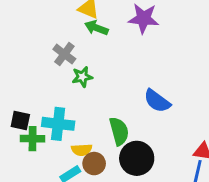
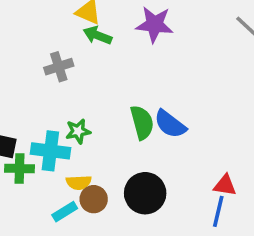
gray cross: (64, 54) -> (59, 67), turned 35
green star: (82, 77) -> (78, 131), moved
green semicircle: (119, 131) -> (142, 122), moved

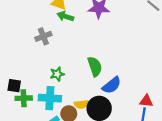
blue semicircle: (170, 124) -> (112, 85), moved, turned -72
cyan cross: (50, 151) -> (50, 98), moved
yellow semicircle: (79, 182) -> (81, 104), moved

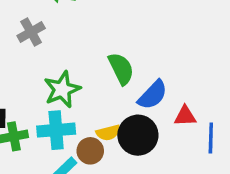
green star: (57, 74) -> (62, 89), size x1.5
red triangle: (146, 101) -> (185, 116), moved

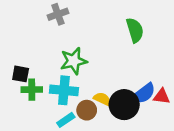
green semicircle: (121, 69) -> (135, 30), moved
blue semicircle: (153, 95) -> (144, 93), moved
yellow semicircle: (108, 133) -> (102, 99), turned -150

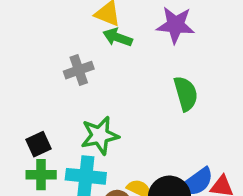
black square: (21, 74) -> (38, 144), moved, turned -36

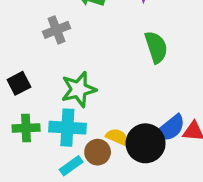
black square: (38, 144) -> (19, 83), moved

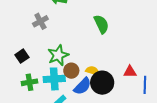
blue semicircle: (170, 128) -> (83, 86), moved
yellow semicircle: (117, 137) -> (93, 71), moved
brown circle: (98, 152) -> (71, 71), moved

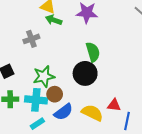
yellow semicircle: (93, 71) -> (92, 113), moved, size x1.5
black circle: (102, 83) -> (85, 73), moved

